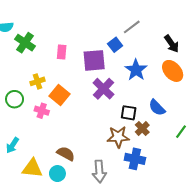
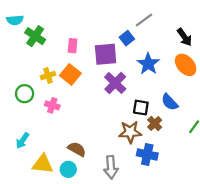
orange square: (60, 95) -> (70, 74), moved

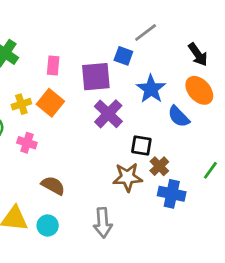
blue square: (127, 38) -> (123, 56), turned -32
blue semicircle: (170, 102) -> (179, 117), moved
brown semicircle: (77, 149) -> (53, 186), moved
blue cross: (147, 154) -> (172, 194), moved

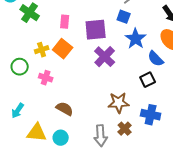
blue square: (123, 56) -> (124, 17), moved
black square: (141, 146) -> (148, 80), moved, turned -35
brown cross: (159, 166) -> (125, 129), moved

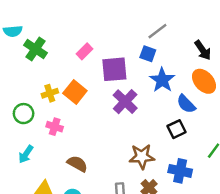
pink rectangle: (65, 22) -> (84, 51), moved, turned 40
cyan arrow: (18, 111) -> (26, 154), moved

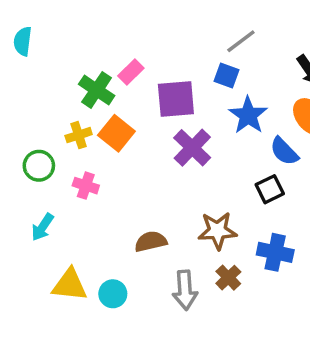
cyan semicircle: (13, 31) -> (23, 41), turned 102
green cross: (35, 49) -> (97, 90), moved
brown semicircle: (77, 164) -> (151, 241), moved, turned -42

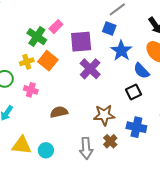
brown semicircle: (151, 241) -> (59, 112), moved

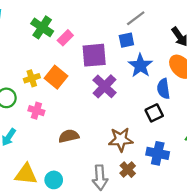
blue square: (109, 29) -> (126, 40), turned -32
green cross: (37, 37) -> (42, 27), moved
blue semicircle: (141, 71) -> (163, 89), turned 36

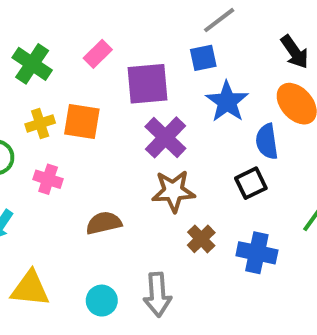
green cross: (42, 27) -> (32, 64), moved
orange square: (56, 77) -> (82, 122), turned -30
brown star: (121, 140) -> (173, 191), moved
brown cross: (128, 170) -> (201, 239), moved
cyan circle: (54, 180) -> (102, 301), moved

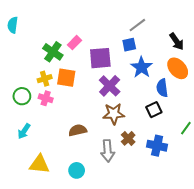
green cross: (32, 64) -> (53, 52), moved
pink cross: (48, 179) -> (46, 98), moved
gray arrow: (157, 295) -> (108, 151), moved

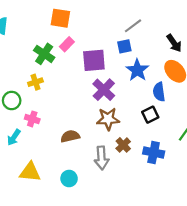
orange square: (66, 78) -> (60, 18), moved
pink cross: (46, 98) -> (32, 119), moved

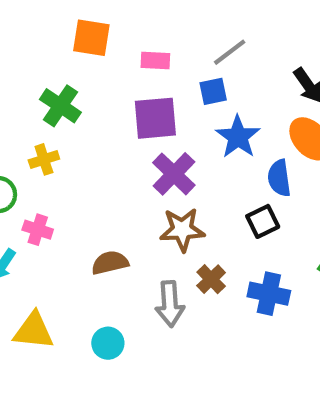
pink rectangle: (67, 44) -> (155, 60), moved, turned 48

